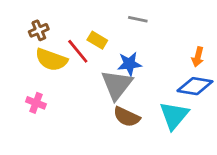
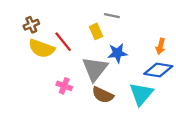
yellow rectangle: (97, 40) -> (96, 31), moved, turned 35
blue star: (129, 64) -> (117, 53), moved
pink cross: (36, 103) -> (64, 86), moved

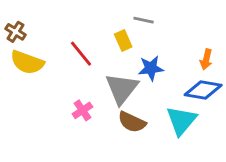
brown cross: (31, 25) -> (16, 32), moved, turned -35
yellow semicircle: (42, 48) -> (27, 62), moved
pink cross: (64, 86) -> (82, 110), turned 35

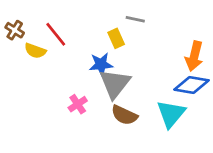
red line: (81, 54) -> (56, 34), moved
orange arrow: (206, 59) -> (194, 56), size x1.5
yellow semicircle: (27, 62) -> (35, 51), moved, size x0.7
blue star: (151, 68) -> (101, 64), moved

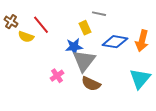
blue diamond: (191, 85) -> (115, 42), moved
cyan triangle: (171, 114) -> (140, 79), moved

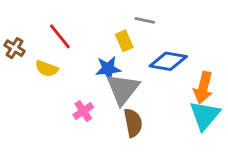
brown cross: (11, 22) -> (14, 48), moved
yellow semicircle: (26, 37) -> (47, 69), moved
orange arrow: (142, 41) -> (203, 88), moved
brown semicircle: (91, 84) -> (133, 123), turned -126

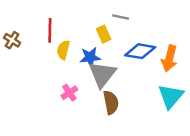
red line: (60, 36) -> (50, 30), turned 40
yellow semicircle: (47, 69) -> (63, 50), moved, turned 84
orange arrow: (203, 88) -> (169, 58), moved

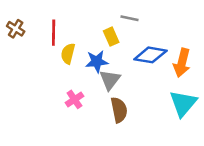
brown cross: (12, 40) -> (16, 29), moved
gray triangle: (102, 74) -> (110, 80), size x0.7

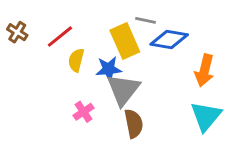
red line: (54, 33) -> (60, 37), turned 50
yellow rectangle: (111, 37) -> (125, 41), size x1.6
blue diamond: (150, 55) -> (169, 40), moved
gray triangle: (110, 80) -> (123, 90), size x1.4

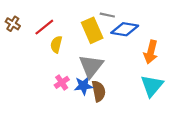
blue star: (109, 69) -> (83, 86), moved

